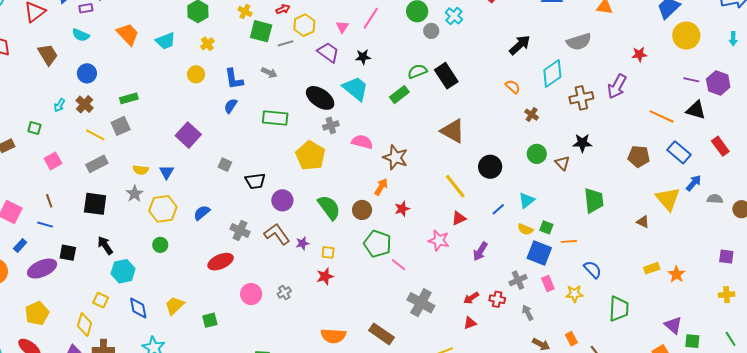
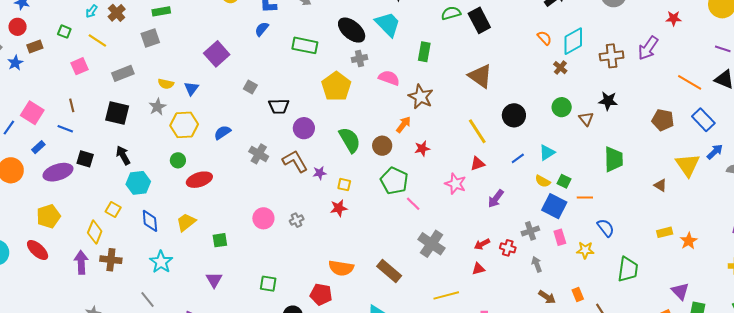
cyan diamond: (552, 73) -> (573, 41), moved
green rectangle: (399, 95) -> (424, 52), moved, turned -48
yellow line: (95, 135) -> (97, 40), moved
red ellipse: (221, 262) -> (199, 180), moved

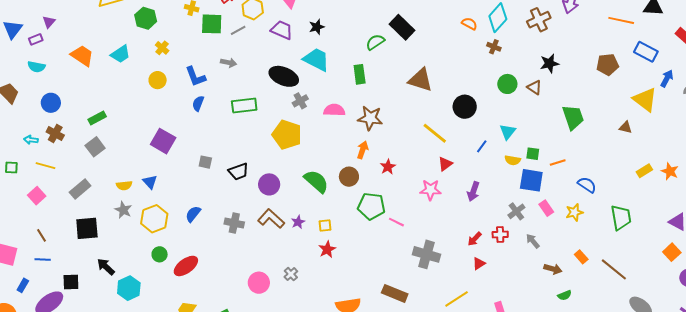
cyan arrow: (92, 11) -> (31, 140), turned 80
green semicircle: (451, 13) -> (375, 42), moved

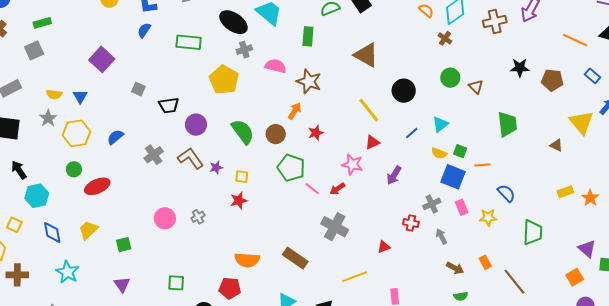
blue rectangle: (646, 52) -> (592, 76), size x0.7
black star: (549, 63) -> (520, 68), moved
gray cross: (234, 223) -> (154, 155), turned 30
red arrow: (475, 239) -> (337, 189), moved

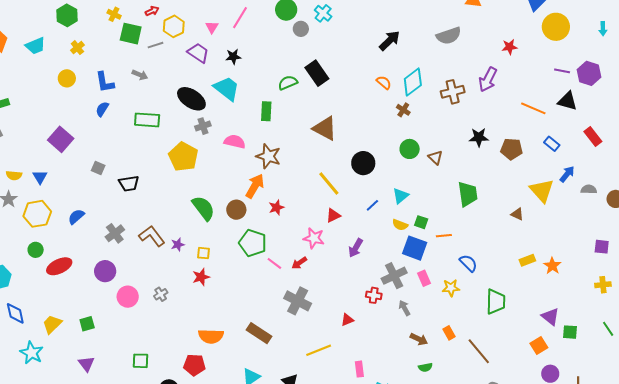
orange arrow: (295, 111) -> (255, 186), size x1.4
purple circle: (196, 125) -> (105, 271), moved
gray cross: (432, 204) -> (394, 276), size x1.4
yellow trapezoid: (88, 230) -> (52, 324), moved

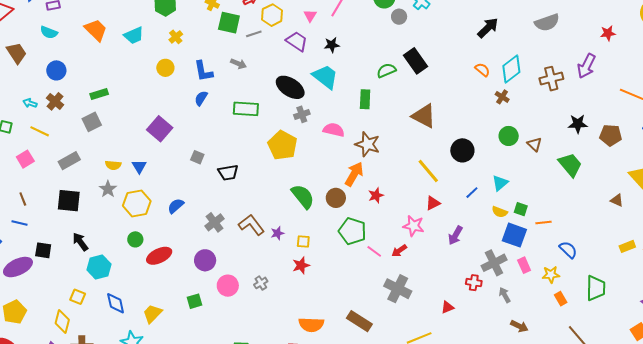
green trapezoid: (468, 194) -> (570, 165), moved, turned -32
green square: (87, 324) -> (195, 301), moved
orange rectangle: (449, 333) -> (561, 299), moved

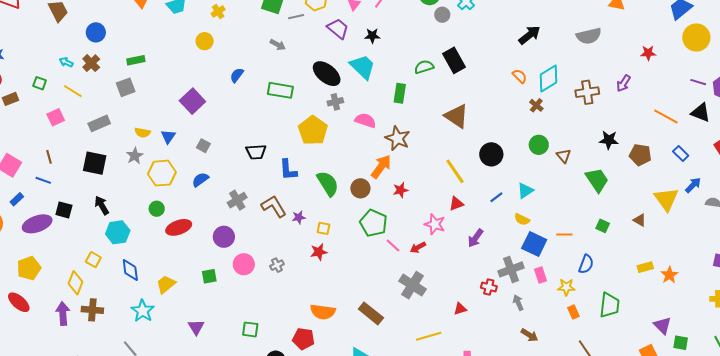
purple arrow: (586, 66) -> (623, 83), size x0.7
blue L-shape: (203, 71) -> (288, 170), moved
gray square: (197, 157) -> (203, 146), moved
green square: (521, 209) -> (603, 226), moved
blue semicircle: (568, 250) -> (586, 264), turned 60

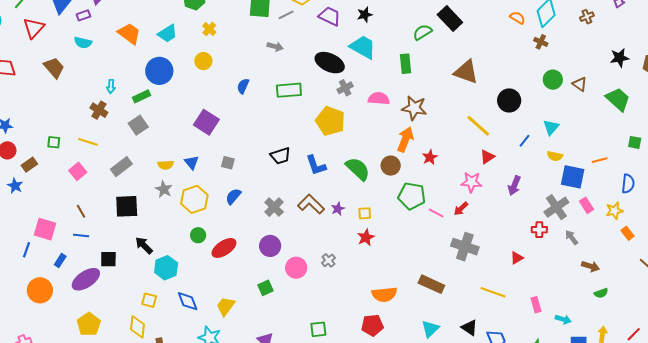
blue circle: (96, 32) -> (159, 71), moved, size x1.4
cyan arrow: (66, 62) -> (111, 86), moved, turned -96
brown cross: (587, 92) -> (587, 17), size x0.6
yellow line: (429, 336) -> (493, 292), turned 50

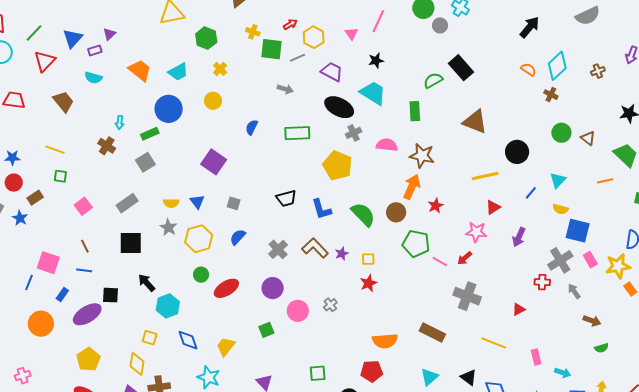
purple trapezoid: (330, 16) -> (332, 72), moved
yellow line: (478, 126) -> (485, 176), turned -56
yellow line: (88, 142) -> (55, 150), moved
orange line: (600, 160) -> (605, 181), moved
yellow star: (614, 211) -> (618, 266), size x1.4

